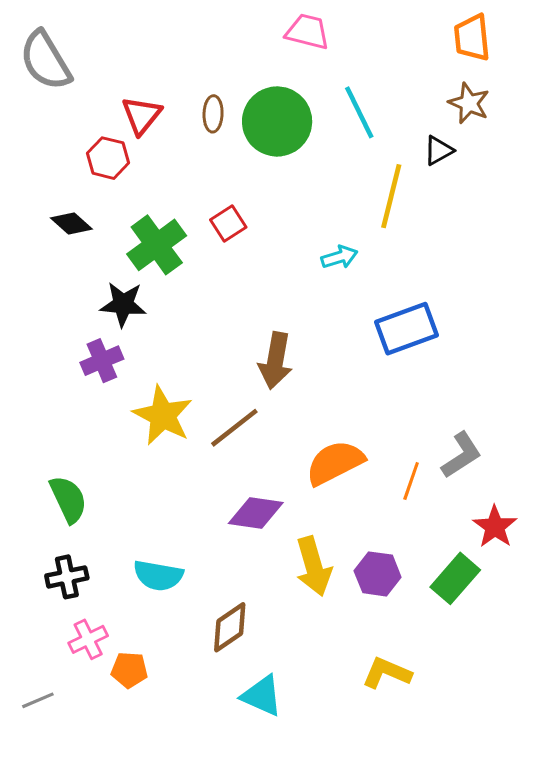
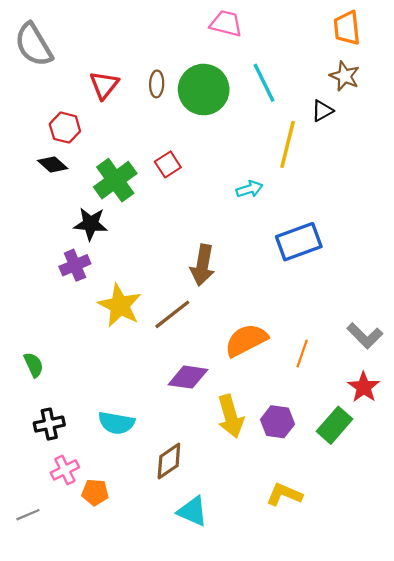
red hexagon: (108, 158) -> (65, 128), moved
gray L-shape: (461, 455) -> (365, 336), moved, turned 78
green semicircle: (68, 499) -> (34, 365), moved, size x0.7

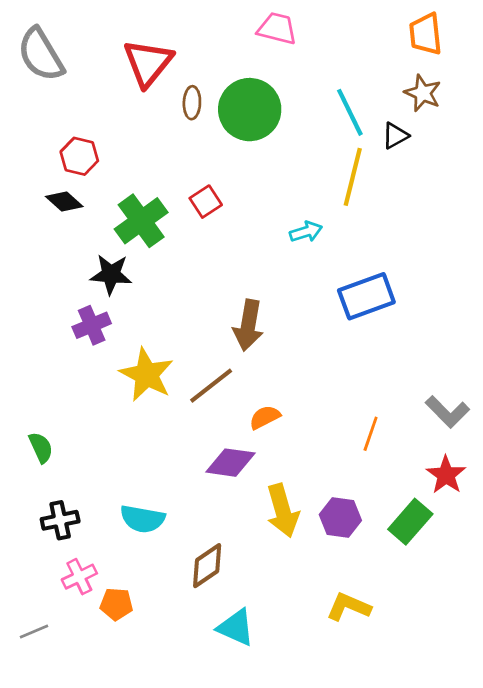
cyan line: (264, 83) -> (350, 112), moved
red triangle: (104, 85) -> (148, 63), moved, size x1.4
orange semicircle: (246, 340) -> (265, 417), moved, size x0.6

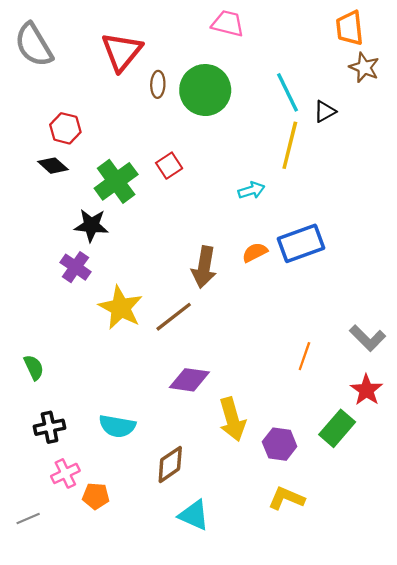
brown star: (423, 93) -> (364, 67), moved
purple cross: (92, 325) -> (76, 267), turned -32
orange semicircle: (265, 417) -> (255, 252), moved
purple hexagon: (340, 517) -> (280, 444), moved

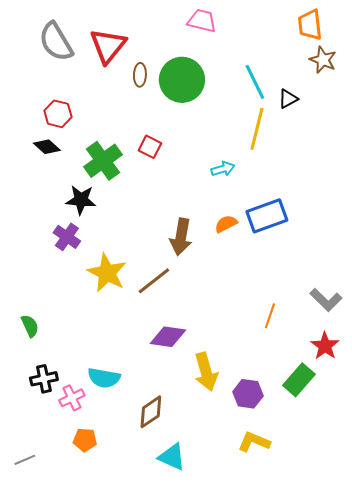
gray semicircle: (34, 45) -> (56, 42), moved
red square: (169, 166) -> (150, 147), turned -30
pink cross: (65, 473) -> (72, 398), moved

